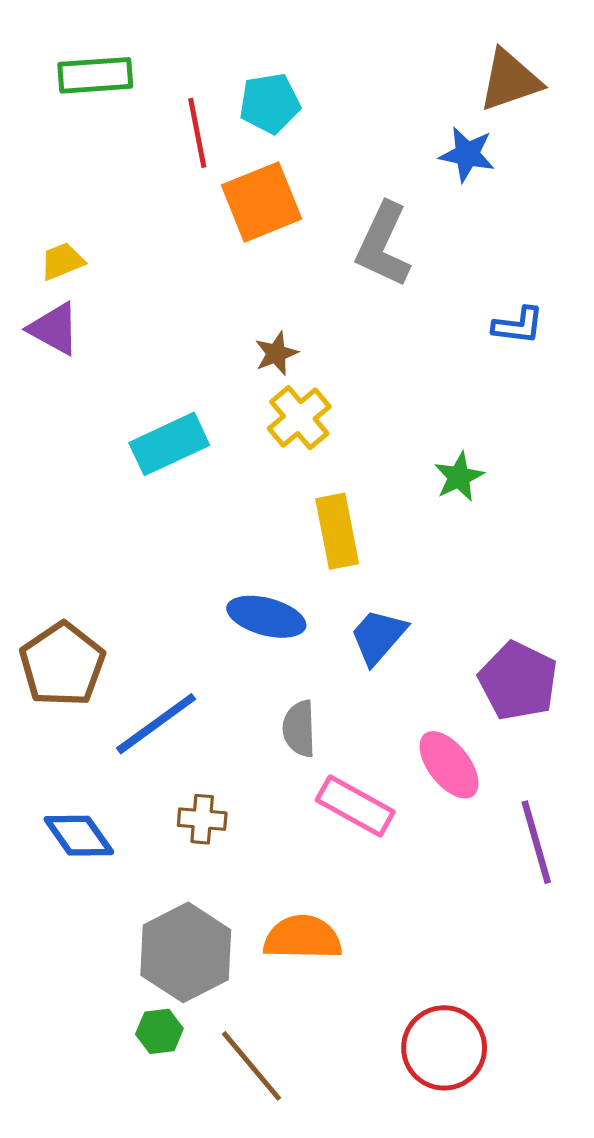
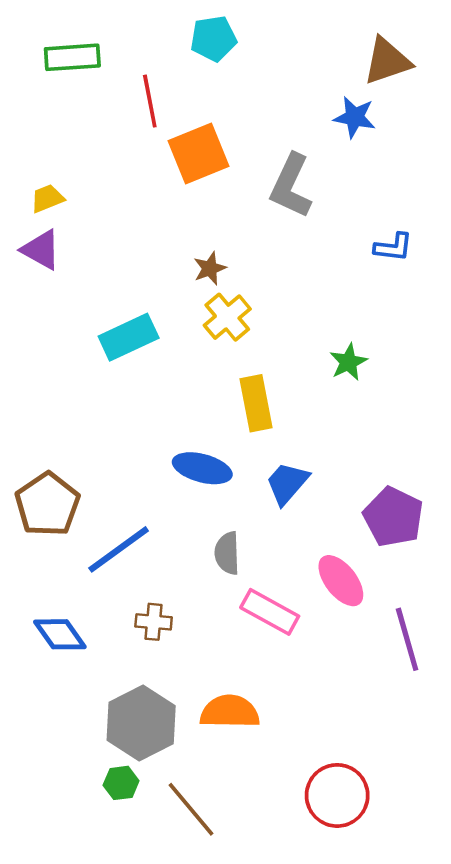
cyan pentagon: (270, 103) -> (213, 39), moved

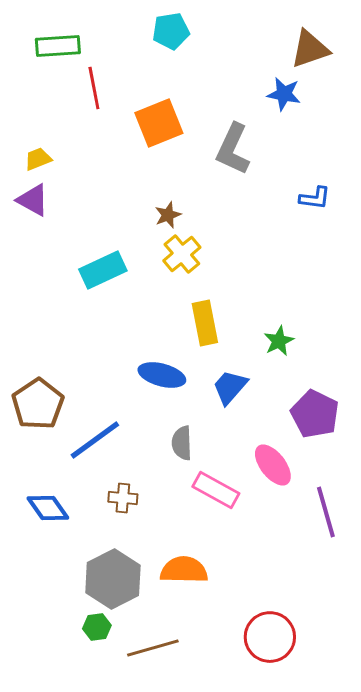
red line: (150, 101) -> (94, 88), moved
green star: (348, 362) -> (279, 341), moved
brown line: (191, 809) -> (153, 648), turned -66

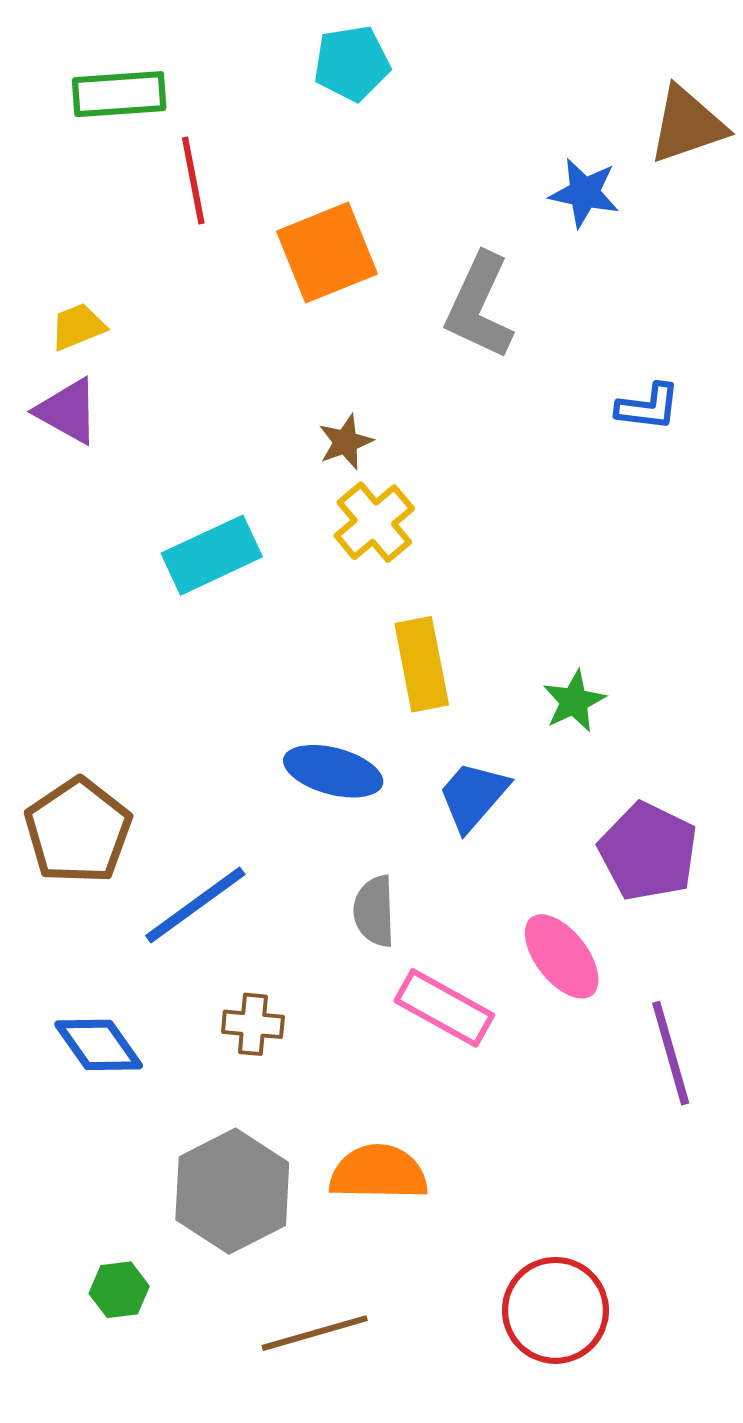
brown triangle: (310, 49) -> (687, 125), moved
green hexagon: (97, 627) -> (119, 1290), moved

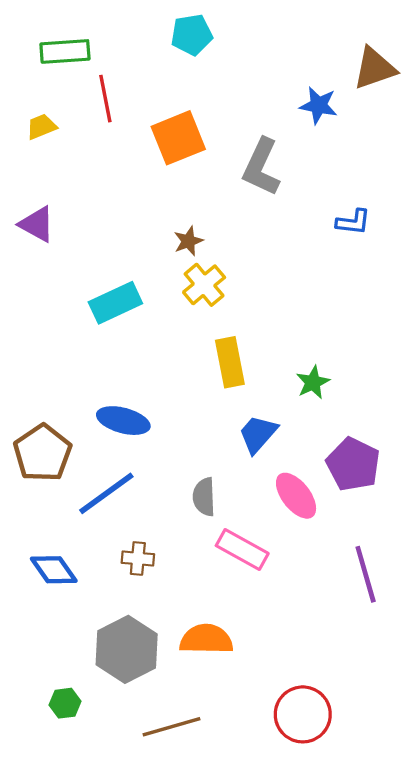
yellow trapezoid: (78, 327) -> (41, 127), moved
blue ellipse: (333, 771) -> (123, 421), moved
pink ellipse: (562, 956) -> (296, 496), moved

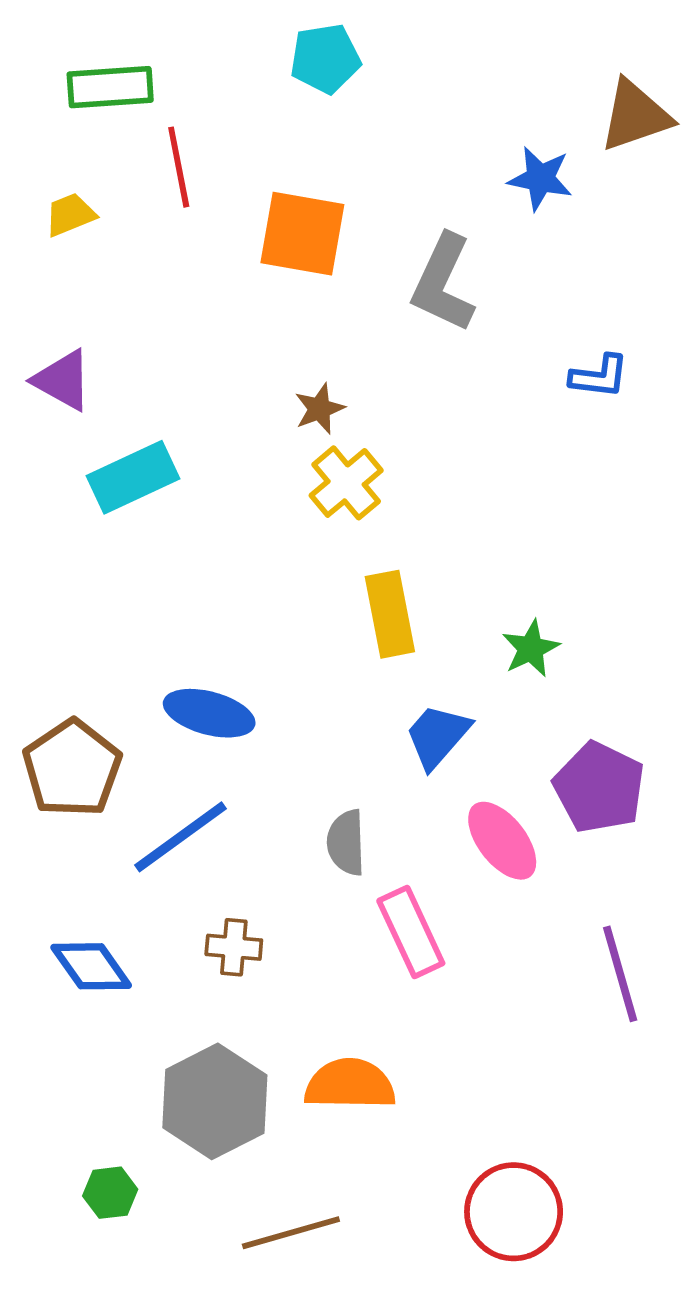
orange square: (178, 138) -> (302, 234), turned 32
cyan rectangle: (115, 303) -> (133, 477), moved
pink rectangle: (242, 550) -> (411, 932), turned 36

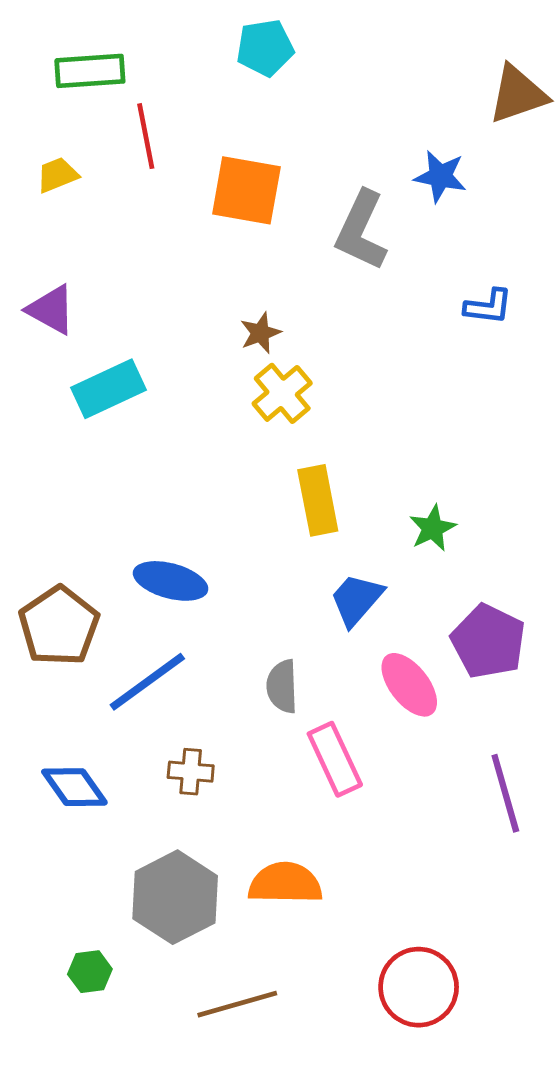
blue star: (540, 178) -> (440, 176), moved

